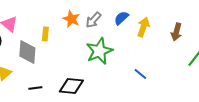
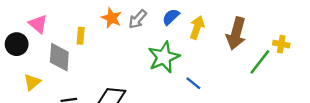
brown arrow: (176, 32) -> (236, 33), size x1.5
green star: (99, 51) -> (164, 57), moved

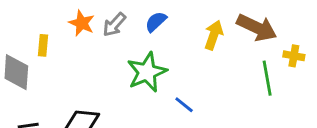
yellow arrow: (197, 28) -> (214, 35), moved
brown arrow: (236, 33) -> (257, 28), moved, turned -80
green line: (260, 62) -> (267, 78), turned -48

